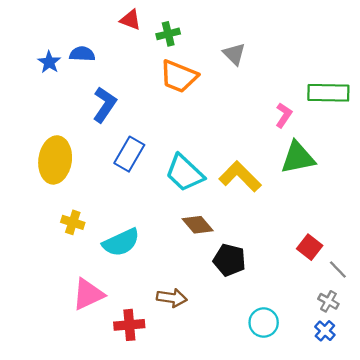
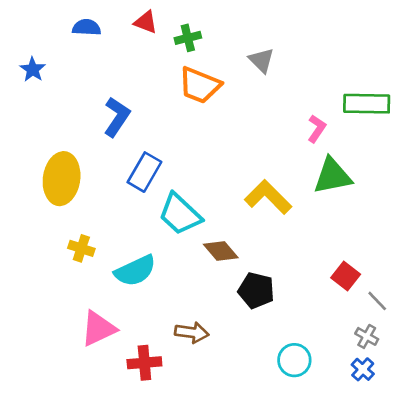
blue semicircle: (82, 54) -> (87, 27), moved
blue star: (49, 62) -> (33, 69), moved
cyan trapezoid: (185, 173) -> (180, 214), moved

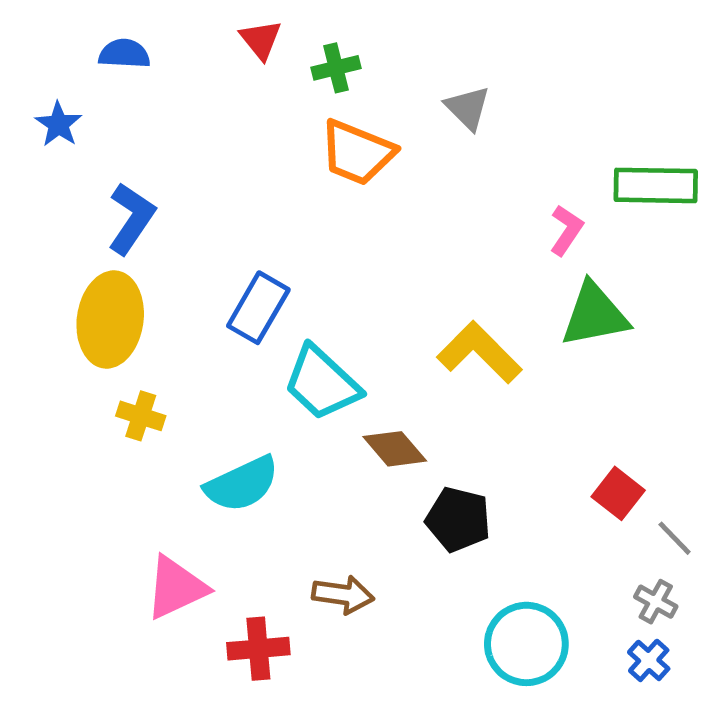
red triangle: (146, 22) -> (261, 40), turned 30
blue semicircle: (87, 27) -> (124, 54), moved
blue L-shape: (117, 117) -> (131, 218), moved
yellow cross: (81, 248) -> (141, 416), moved
cyan circle: (294, 360) -> (526, 644), size x1.4

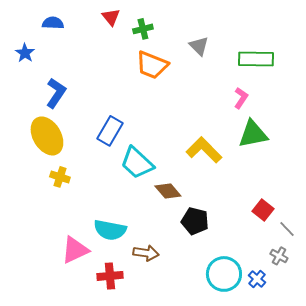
green rectangle: (656, 185) -> (256, 59), moved
yellow ellipse: (110, 319) -> (47, 136), turned -39
cyan semicircle: (242, 484) -> (110, 230), moved, turned 36
blue cross: (649, 660) -> (257, 279), moved

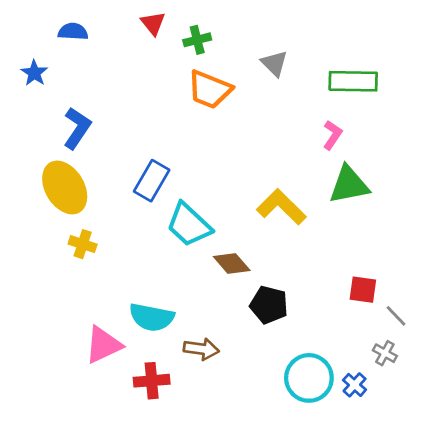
red square: (263, 210) -> (363, 290), turned -30

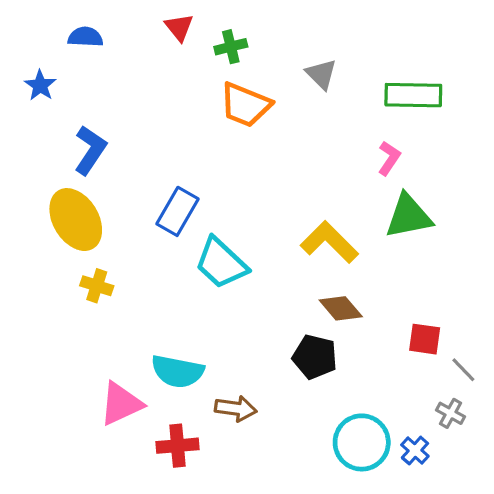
brown diamond: (232, 263) -> (341, 308), moved

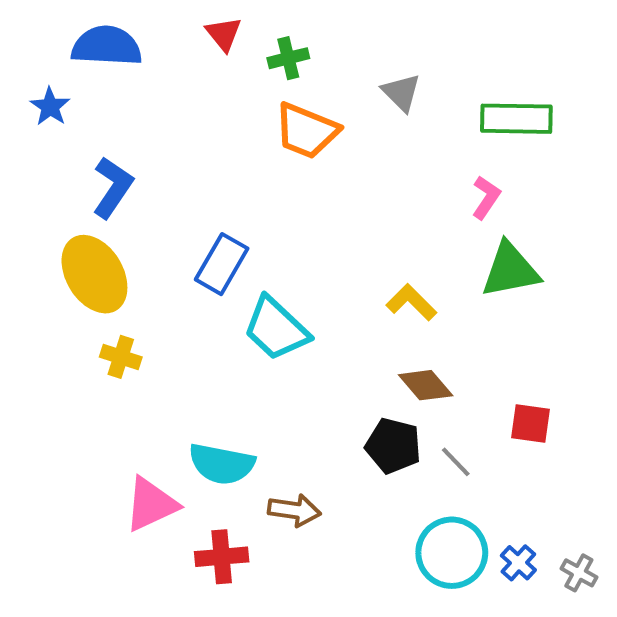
blue semicircle: (85, 37) -> (107, 46), size x1.6
yellow L-shape: (329, 242) -> (411, 302), size x0.7
gray line: (463, 370) -> (456, 462), moved
gray cross: (451, 413) -> (579, 573), moved

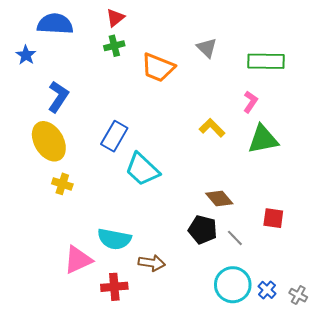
red triangle: (224, 34) -> (115, 18), turned 30
green cross: (288, 58) -> (114, 46), moved
yellow L-shape: (411, 302) -> (212, 128), moved

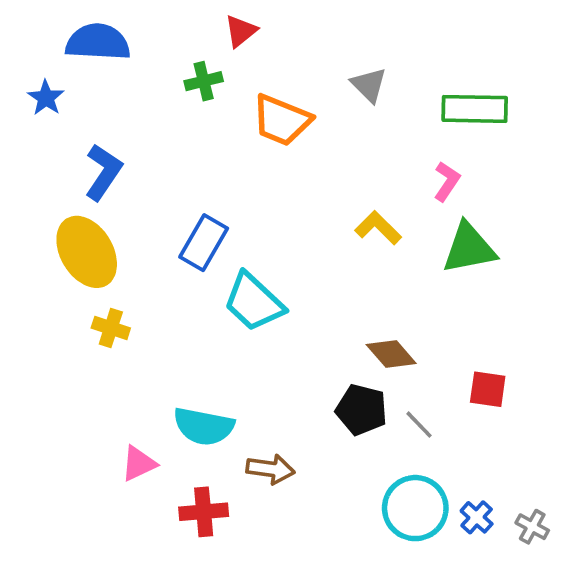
red triangle: (115, 18) -> (241, 31), moved
pink triangle: (78, 260) -> (139, 464), size x0.7

